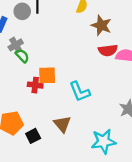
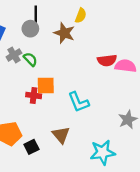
gray circle: (22, 11) -> (30, 29), moved
brown star: (101, 25) -> (64, 33), moved
green semicircle: (22, 56) -> (30, 59), moved

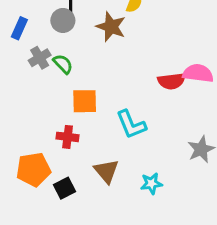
red semicircle: (107, 60) -> (172, 81), moved
red cross: (34, 95) -> (68, 137), moved
cyan star: (103, 152) -> (151, 183), moved, size x0.6

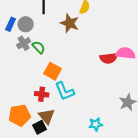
gray circle: (63, 20) -> (26, 24), moved
orange square: (85, 101) -> (53, 71), turned 30
cyan L-shape: (131, 124) -> (65, 91), moved
brown triangle: (106, 171) -> (47, 116), moved

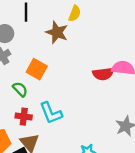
green semicircle: (39, 47) -> (20, 89), moved
orange square: (53, 71) -> (37, 69), moved

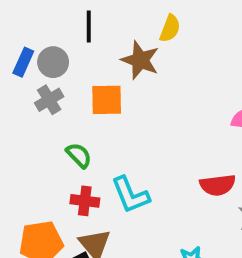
orange square: (37, 69) -> (107, 100), moved, turned -30
red semicircle: (103, 74) -> (218, 185), moved

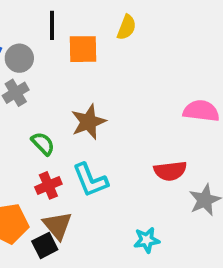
brown star: (140, 60) -> (88, 122), moved, turned 30
orange square: (107, 100) -> (83, 49), moved
red cross: (85, 201) -> (48, 185), turned -30

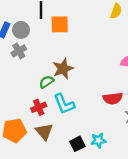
yellow semicircle: (127, 27) -> (116, 11), moved
green semicircle: (43, 144) -> (46, 82), moved, turned -80
black square: (45, 245) -> (77, 144), moved

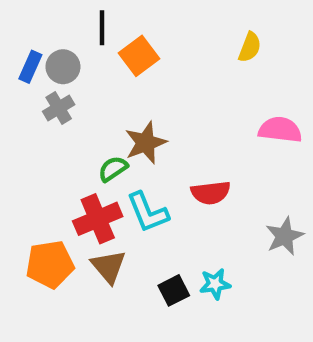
yellow semicircle: (116, 11) -> (250, 47), moved
orange square: (60, 24) -> (139, 56), turned -36
red semicircle: (113, 98) -> (211, 193), moved
red cross: (39, 107) -> (98, 219), size x1.5

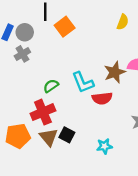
brown star: (146, 143) -> (115, 72), moved
cyan L-shape: (148, 212) -> (83, 82), moved
black square: (174, 290) -> (67, 135), moved, turned -35

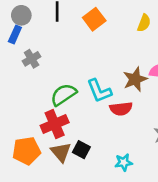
orange square: (65, 27) -> (94, 19), moved
gray circle: (25, 32) -> (21, 15), moved
green semicircle: (51, 86) -> (64, 95), size x1.5

